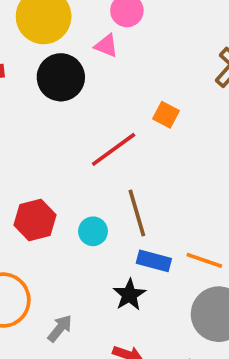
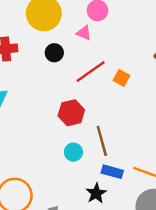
black circle: (61, 77) -> (54, 53), size x0.6
red line: (114, 149) -> (91, 72), moved
red hexagon: (35, 220) -> (71, 113), moved

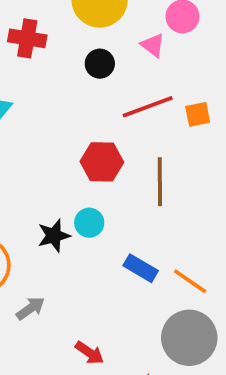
orange square: (122, 78) -> (198, 114), moved, turned 35
brown line: (102, 141) -> (160, 182), moved
black star: (96, 193) -> (54, 236), moved

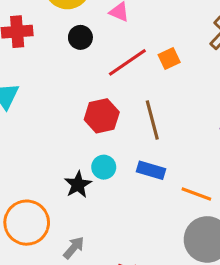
blue rectangle: (141, 268) -> (151, 170), moved

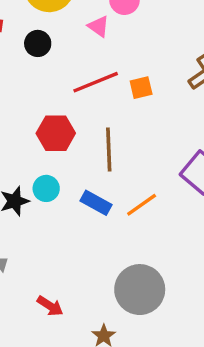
black circle: (80, 37) -> (38, 43), moved
orange line: (196, 194) -> (142, 205), moved, turned -68

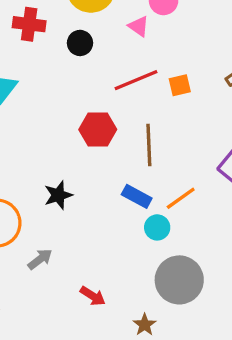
cyan circle: (46, 188) -> (157, 227), moved

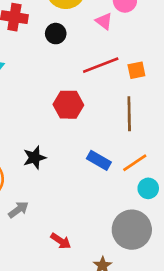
brown line: (149, 145) -> (129, 114), moved
cyan circle: (157, 227) -> (148, 188), moved

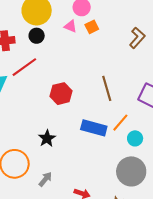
black circle: (56, 34) -> (37, 36), moved
red line: (101, 65) -> (24, 67), moved
orange square: (136, 70) -> (92, 27), moved
blue rectangle: (99, 160) -> (94, 128), size x1.4

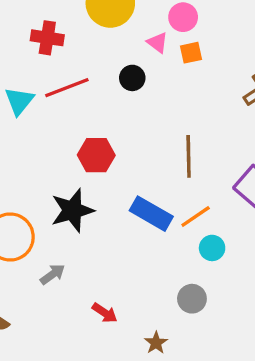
black circle: (37, 36) -> (132, 78), moved
red hexagon: (61, 94) -> (96, 155), moved
black star: (47, 138) -> (72, 210), size x1.5
gray circle: (131, 171) -> (192, 299), size x0.6

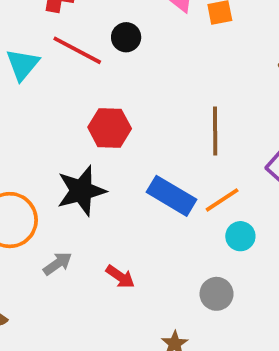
black circle: (132, 78) -> (126, 37), moved
red line: (67, 88) -> (77, 50), turned 48
red arrow: (105, 313) -> (120, 277), moved

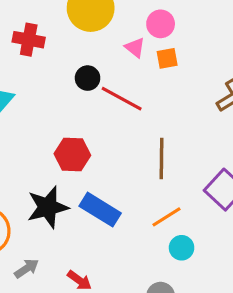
red line: (77, 50) -> (122, 99), moved
blue rectangle: (171, 196) -> (100, 210), moved

